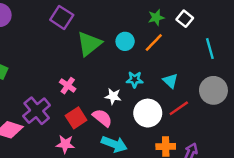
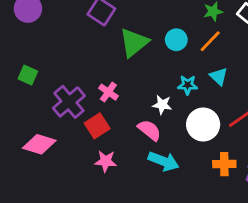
cyan triangle: (170, 81) -> (219, 76), moved
purple cross: (37, 111) -> (69, 102), moved
red square: (76, 118) -> (97, 126), moved

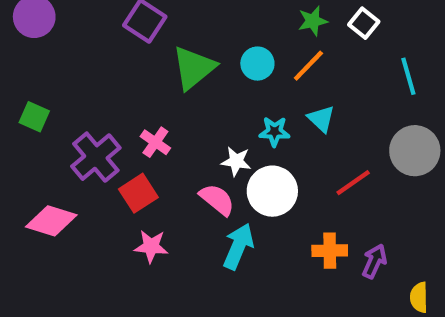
white circle: (203, 125) -> (272, 191), moved
cyan arrow: (164, 161) -> (238, 246), turned -88

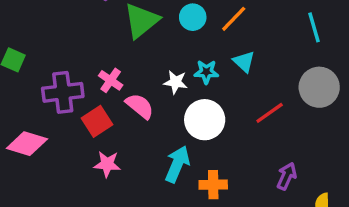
purple cross: (96, 157) -> (63, 92), turned 33
white star: (236, 161) -> (176, 82), moved
pink semicircle: (217, 200) -> (140, 106), moved
orange cross: (330, 251) -> (213, 185), moved

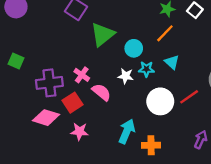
cyan circle: (193, 17) -> (134, 48), moved
white circle: (205, 120) -> (160, 101), moved
pink diamond: (27, 144) -> (46, 118), moved

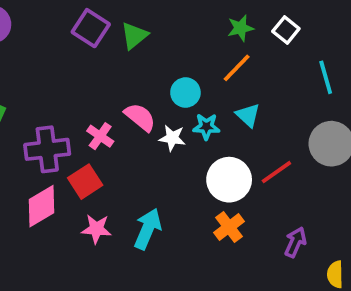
green triangle: (103, 34) -> (134, 36), moved, size x0.7
pink semicircle: (101, 92) -> (140, 117), moved
pink diamond: (46, 118) -> (41, 206), turned -48
cyan arrow: (127, 131) -> (148, 229), moved
orange cross: (151, 145) -> (229, 227), moved, turned -36

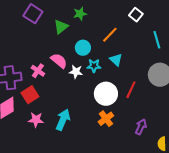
green star: (240, 28) -> (80, 14), moved
green triangle: (134, 36) -> (61, 27), moved
red line: (276, 172) -> (131, 90), turned -30

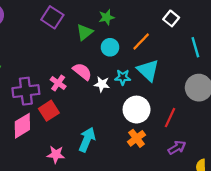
cyan circle: (83, 48) -> (110, 47), moved
cyan triangle: (116, 60) -> (148, 70), size x1.5
red line: (131, 90) -> (170, 118), moved
pink star: (36, 120) -> (56, 154), moved
purple arrow: (141, 127) -> (177, 148), turned 35

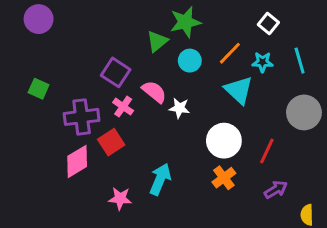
purple square: (52, 17) -> (116, 72), moved
green star: (107, 17) -> (185, 22), size x1.5
cyan star: (123, 77) -> (262, 62), moved

